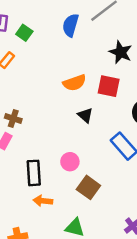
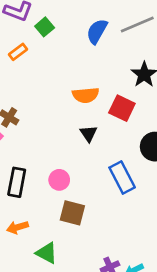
brown square: (88, 187) -> (72, 213), turned -35
orange arrow: (43, 201) -> (17, 227), moved, turned -36

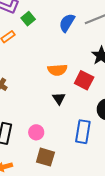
blue rectangle: (122, 177) -> (83, 132), turned 35

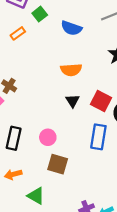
blue semicircle: (67, 23) -> (71, 28), moved, turned -102
red square: (84, 80) -> (101, 101), moved

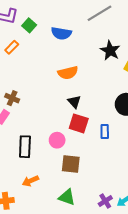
red square: (101, 101) -> (79, 123), moved
blue rectangle: (98, 137) -> (105, 131), size x0.6
green triangle: (36, 196) -> (67, 197), moved

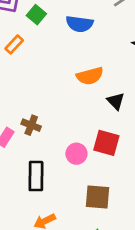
brown cross: (12, 98) -> (31, 125), moved
black triangle: (74, 102) -> (116, 101), moved
pink circle: (57, 140) -> (76, 154), moved

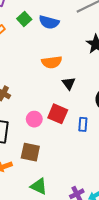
green square: (36, 15) -> (24, 19), moved
brown square: (98, 197) -> (30, 152), moved

